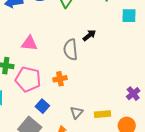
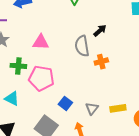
orange cross: (60, 79) -> (101, 62), moved
blue square: (42, 106) -> (65, 103), moved

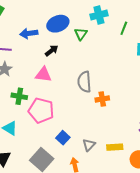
black arrow: (100, 31) -> (52, 51), moved

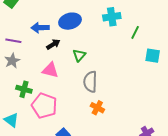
green triangle: (81, 34) -> (79, 55), moved
black arrow: (52, 51) -> (53, 44), moved
orange cross: (102, 99) -> (97, 108), moved, turned 32

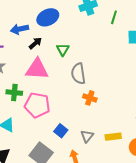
pink triangle: (50, 70) -> (37, 69), size x1.4

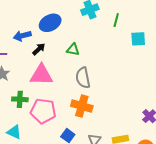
green triangle: (63, 50) -> (73, 50), moved, turned -48
orange cross: (90, 98) -> (82, 106), moved, size x1.5

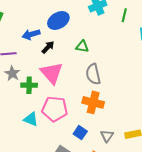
pink triangle: (41, 75) -> (52, 73), turned 50
green cross: (20, 99) -> (29, 85), moved
cyan triangle: (14, 132) -> (31, 119), moved

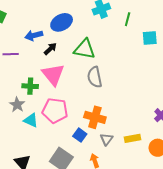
green triangle: (82, 46) -> (85, 49), size x1.6
gray star: (12, 73) -> (17, 105), moved
orange cross: (93, 102) -> (95, 117), moved

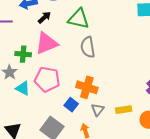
pink triangle: (53, 75) -> (46, 43), turned 45

